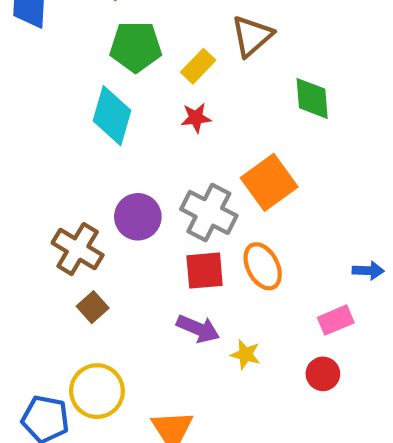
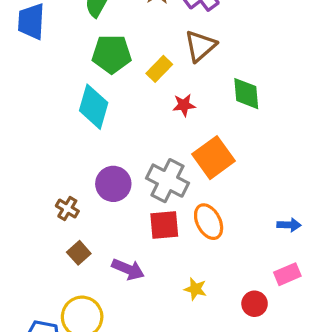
red star: (196, 118) -> (184, 105), moved
brown cross: (78, 249) -> (67, 208), size x0.6
pink rectangle: (336, 320) -> (287, 274), moved
purple arrow: (198, 329) -> (128, 269), moved

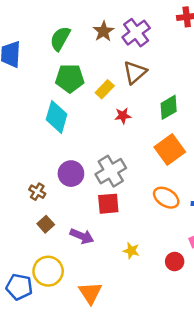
green diamond: (246, 94) -> (169, 107), turned 65
orange square: (213, 158) -> (170, 149), moved
gray cross: (167, 181) -> (111, 171), turned 32
orange ellipse: (209, 222) -> (166, 198), moved, turned -30

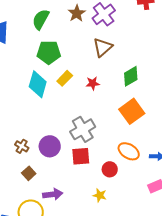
yellow rectangle: (105, 89) -> (65, 78), moved
purple circle: (71, 174) -> (50, 146), moved
purple arrow: (82, 236) -> (53, 194), moved, turned -30
red circle: (175, 262) -> (110, 169), moved

